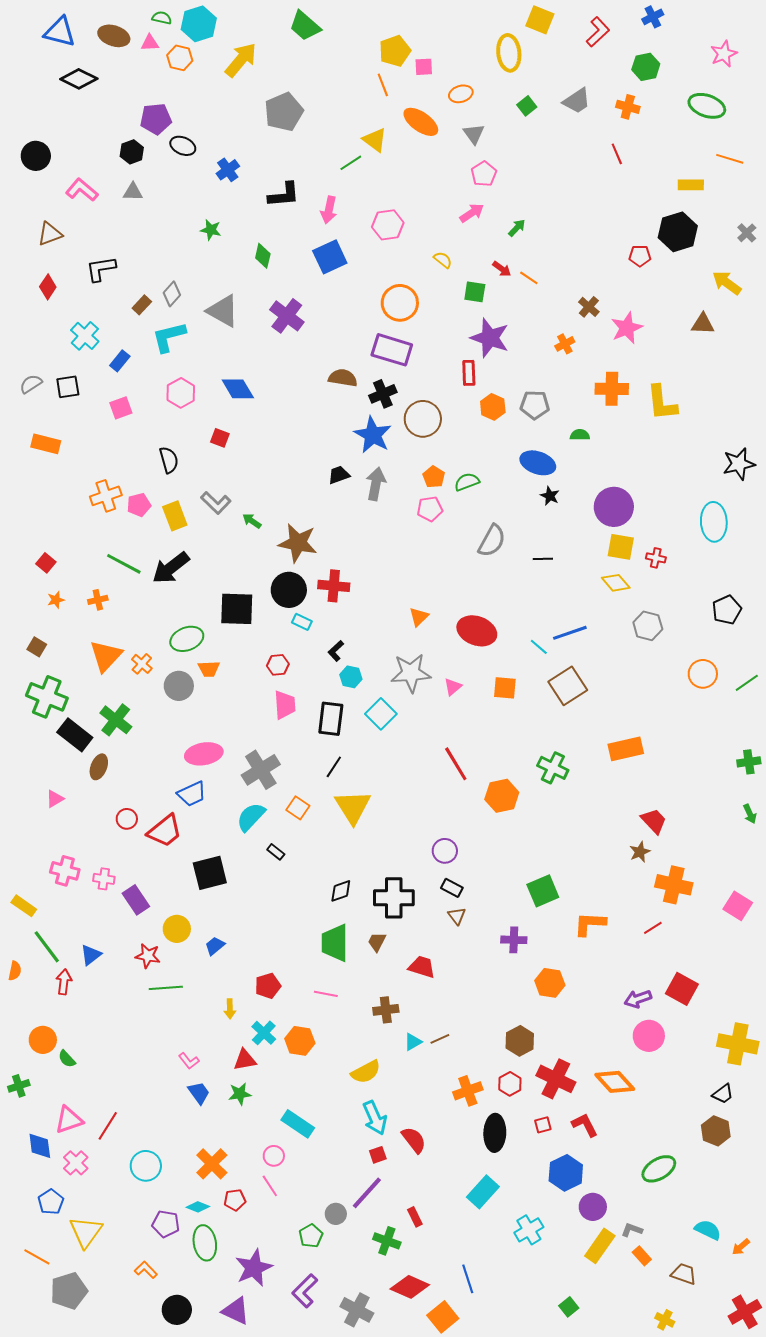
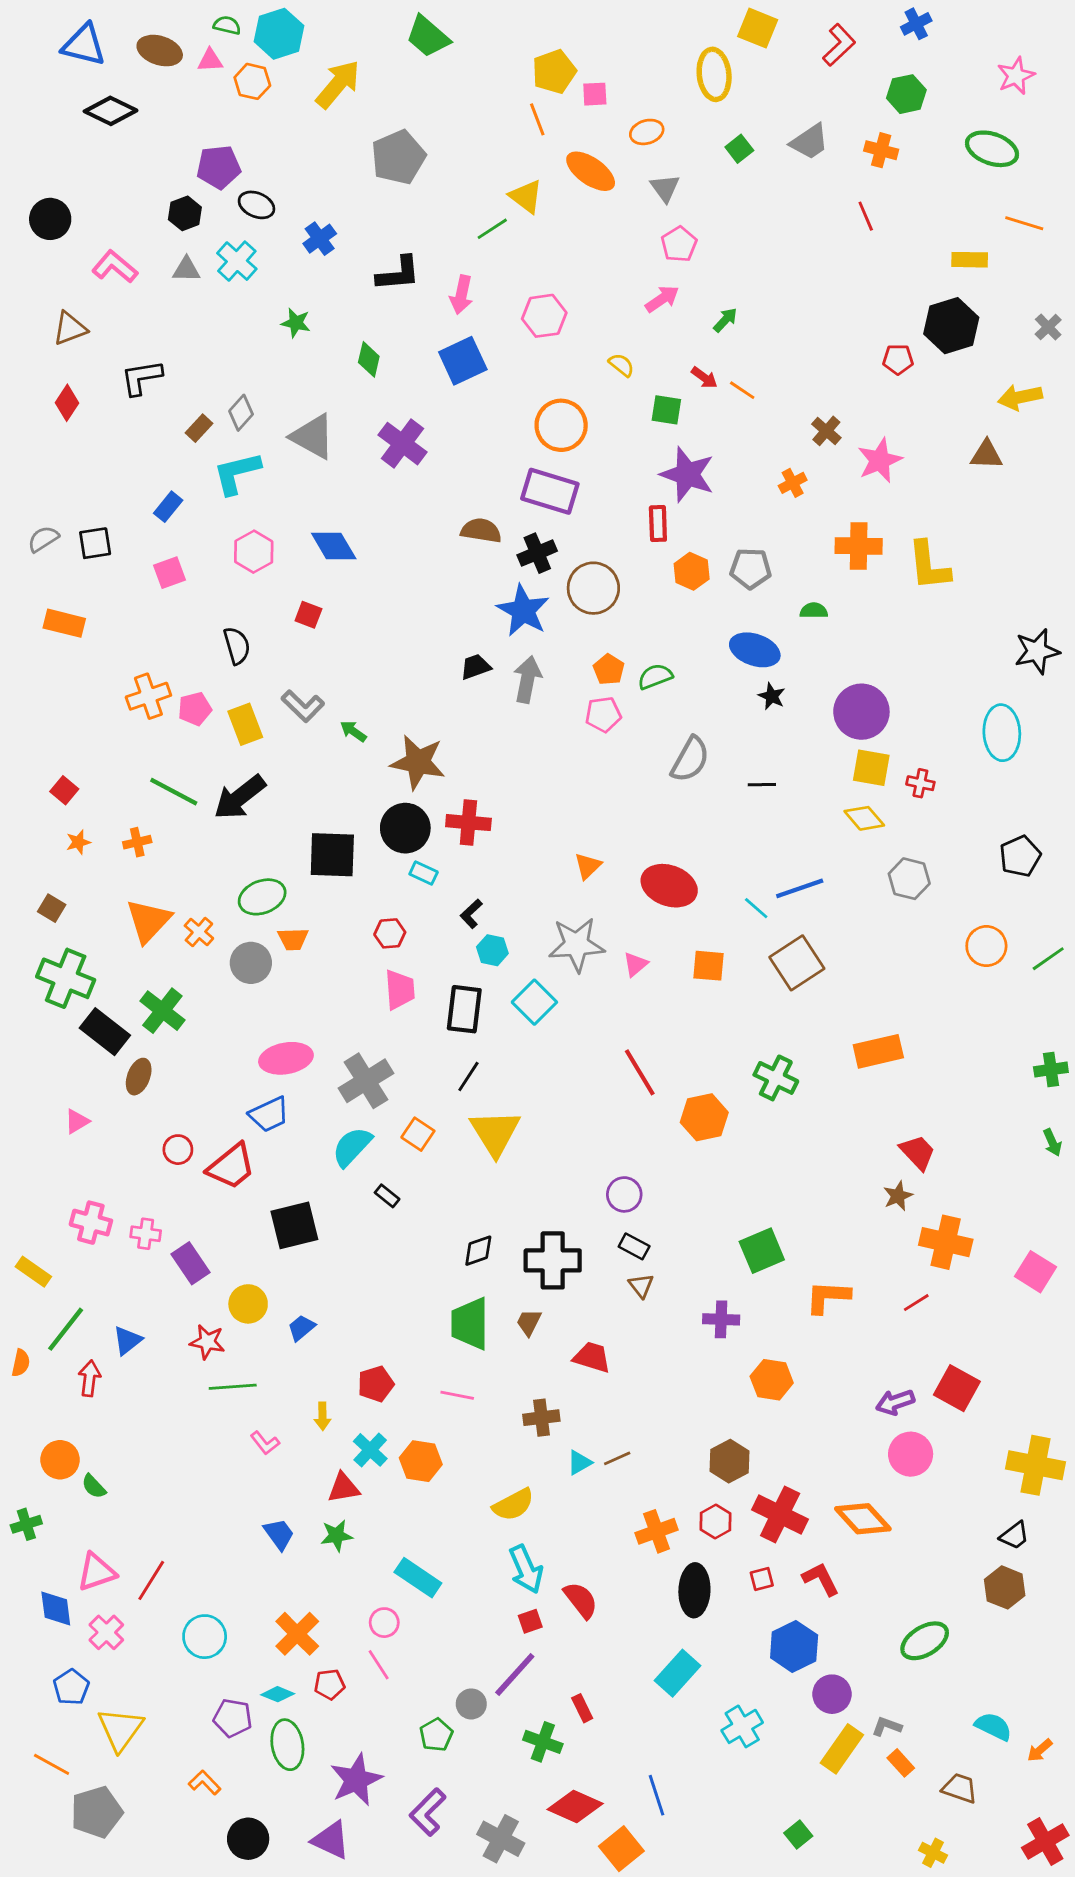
yellow arrow: (727, 283) -> (1020, 397), turned -48
cyan cross: (85, 336) -> (237, 261), moved
green line: (47, 947) -> (66, 1329), turned 75
pink L-shape: (189, 1061) -> (265, 1443), moved

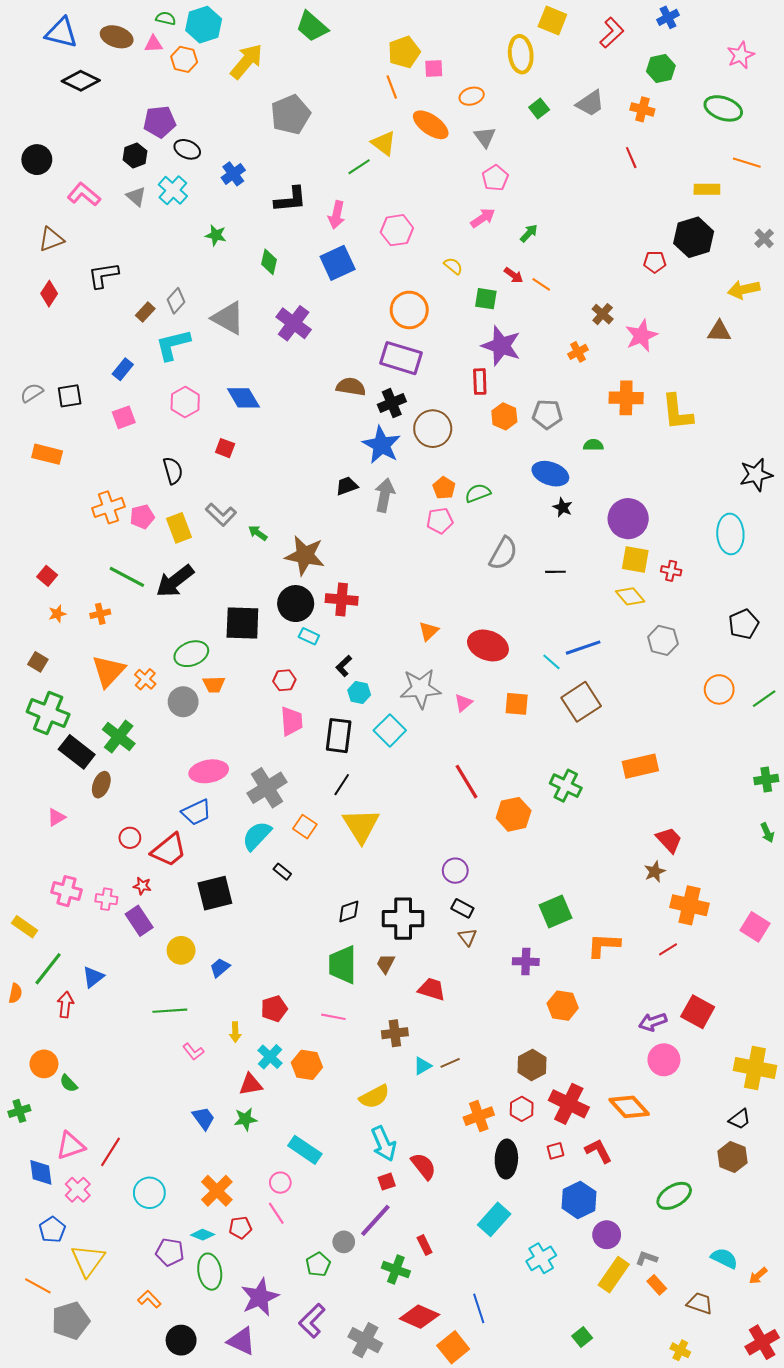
gray triangle: (186, 269) -> (136, 196), turned 40
red star: (207, 1342) -> (142, 886), moved, size x0.7

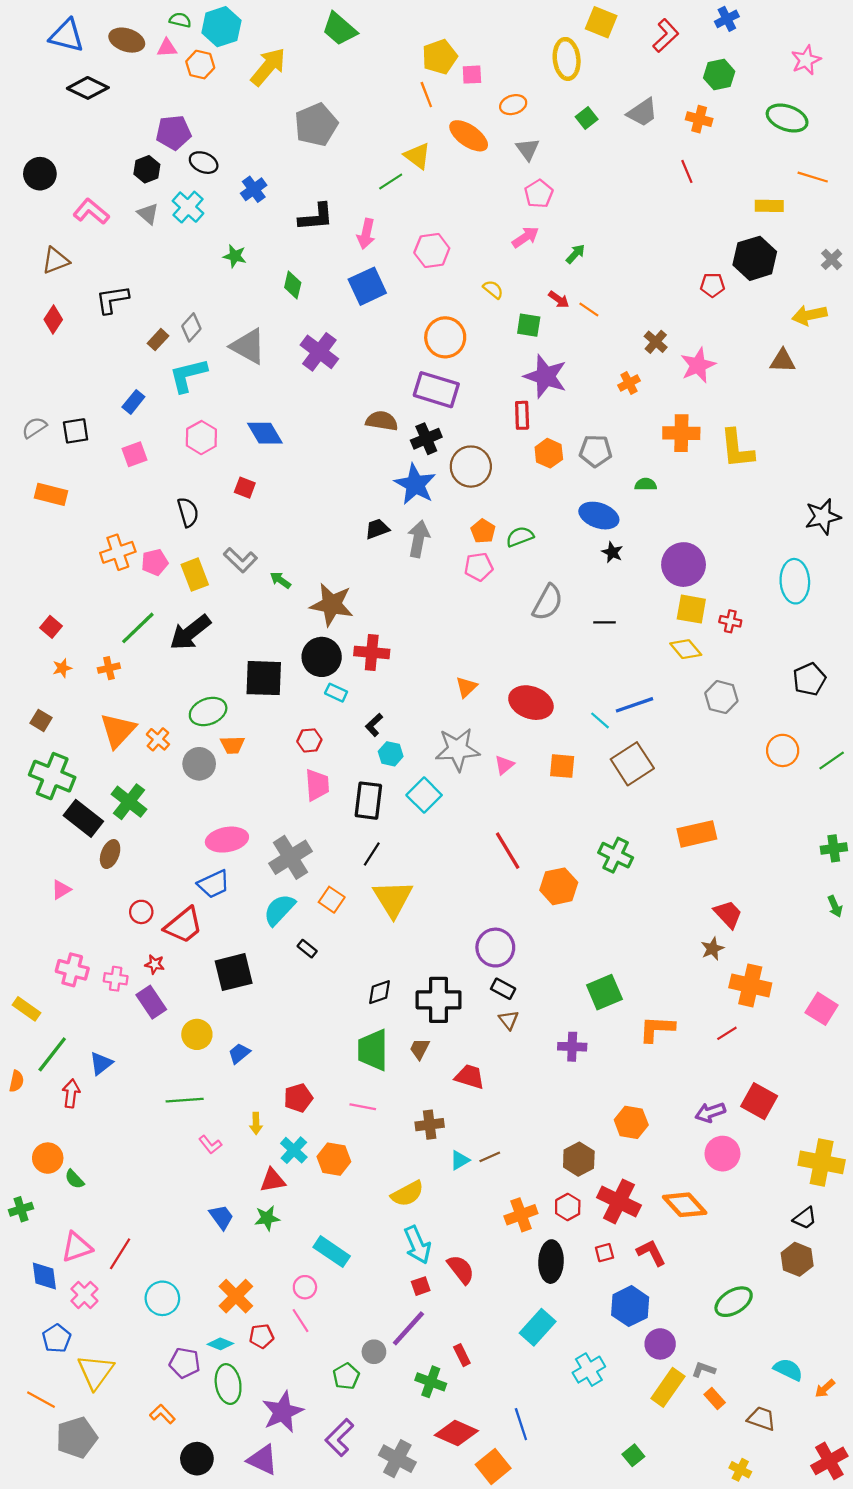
green line: (127, 577) -> (138, 628), turned -72
purple circle: (455, 871) -> (495, 948), size x1.4
orange hexagon: (563, 1006) -> (631, 1122), moved

